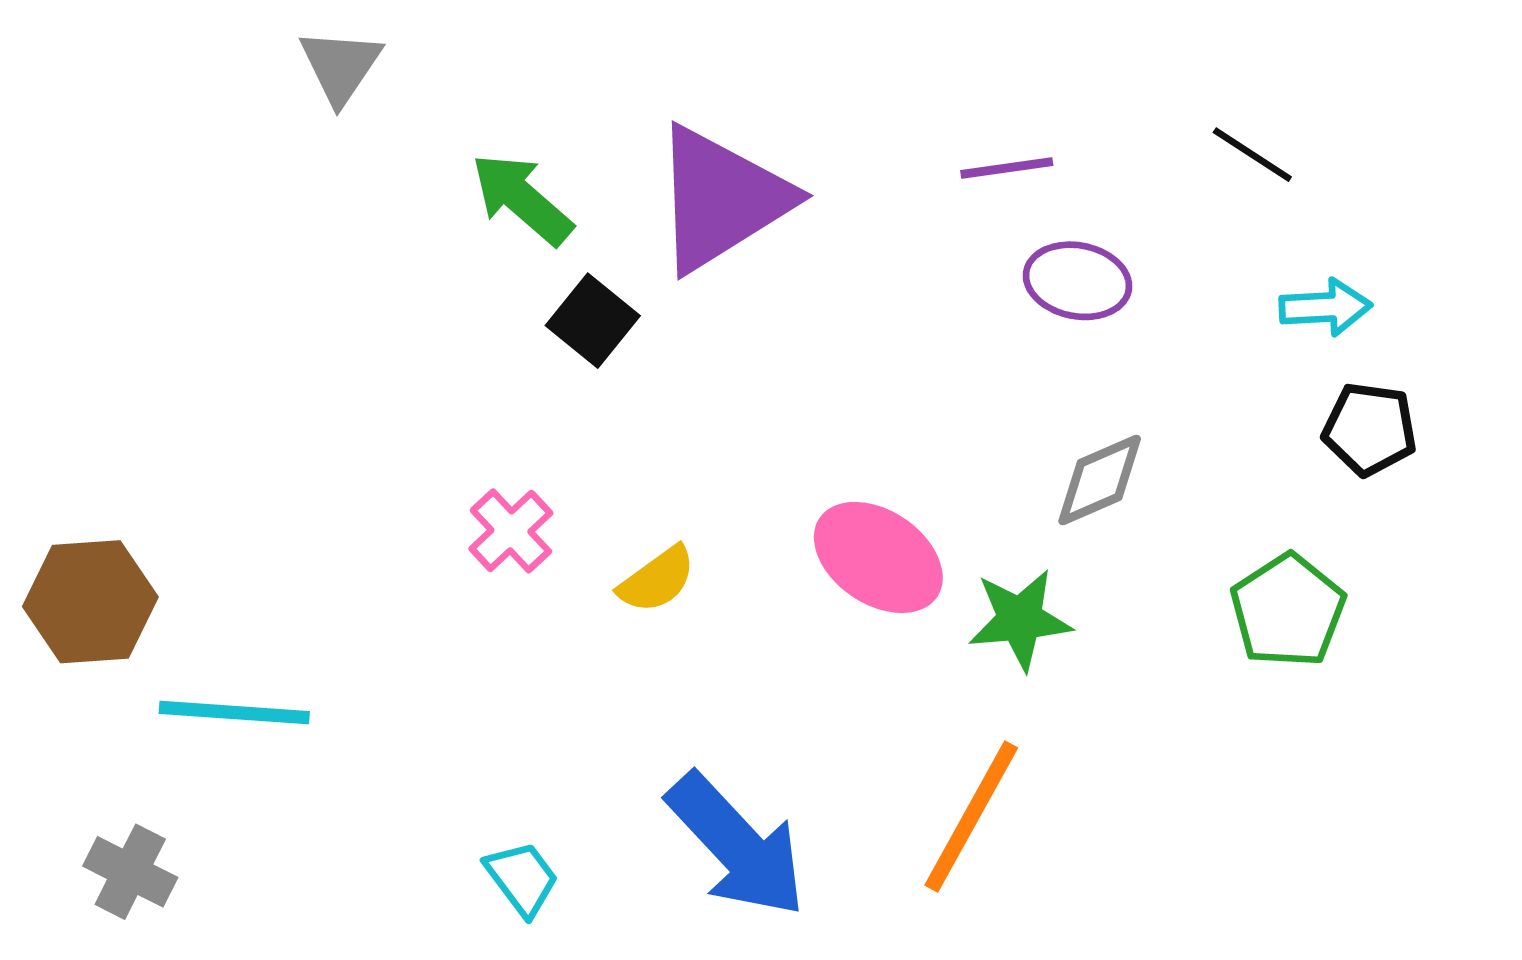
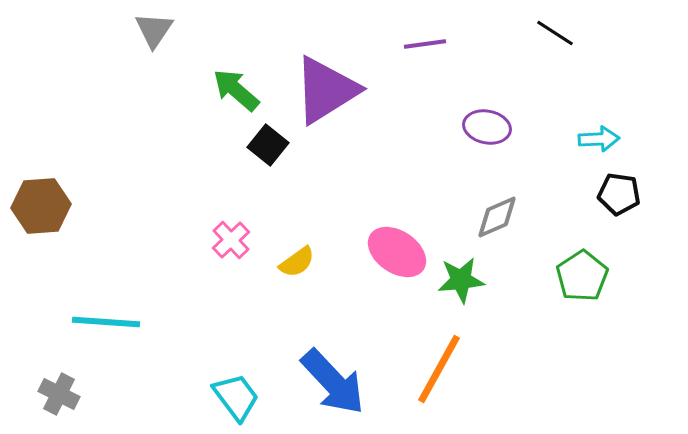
black line: (1252, 155) -> (555, 33), moved
purple line: (1007, 168) -> (425, 44), moved
brown hexagon: (90, 602) -> (41, 206), moved
cyan trapezoid: (522, 878) -> (236, 397), size x1.4

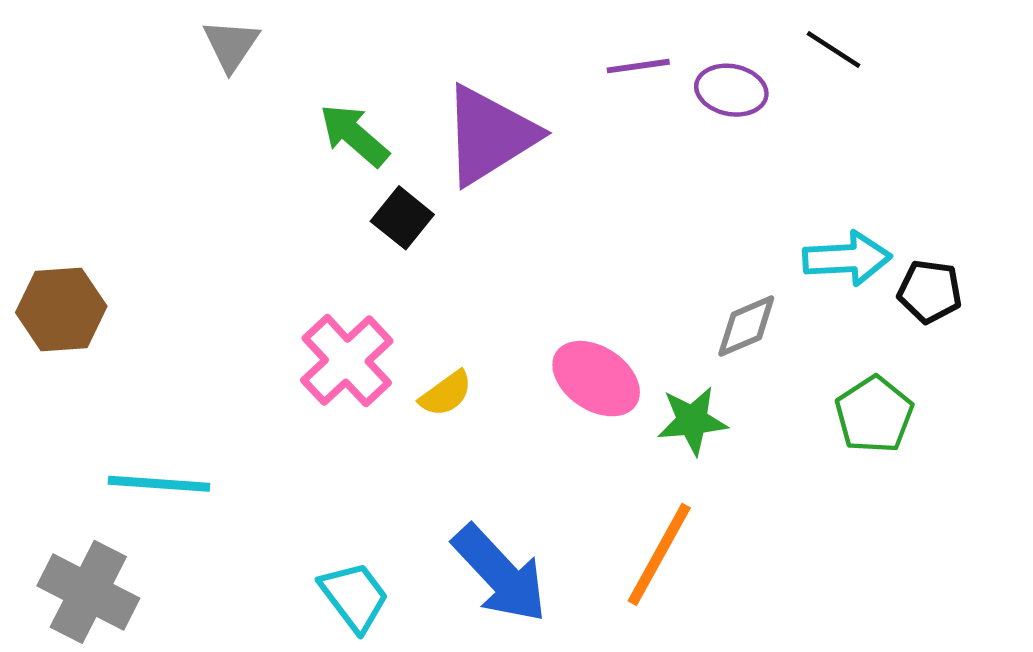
purple ellipse: (487, 127) -> (731, 90), moved
cyan arrow: (599, 139) -> (847, 258), moved, size x1.4
pink cross: (231, 240) -> (347, 361), size x1.6
gray cross: (59, 394) -> (88, 592), size x1.6

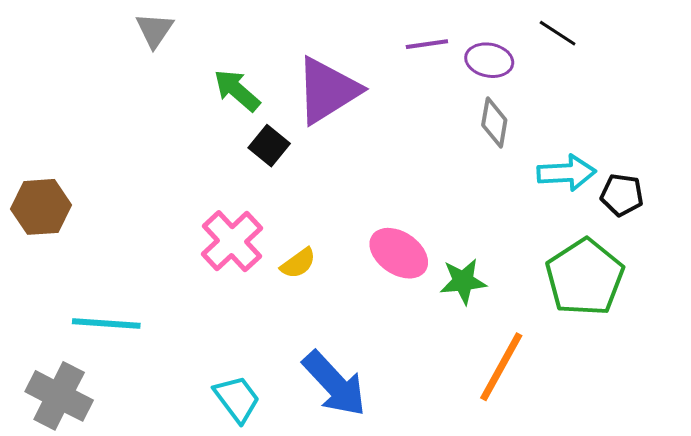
gray diamond: (746, 326) -> (494, 123), moved, turned -57
green pentagon: (874, 415) -> (585, 277), size x1.5
orange line: (659, 554) -> (501, 367), moved

